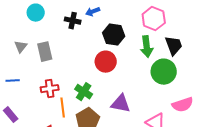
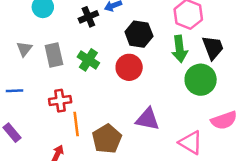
black cross: (73, 21) -> (88, 17), turned -35
green cross: (84, 92) -> (88, 60), moved

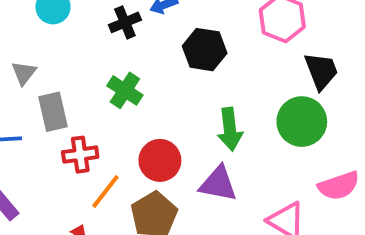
green arrow: (180, 49) -> (230, 129), moved
gray rectangle: (54, 55) -> (53, 112), moved
red circle: (129, 67) -> (160, 160), moved
orange line: (76, 124) -> (105, 192), turned 45

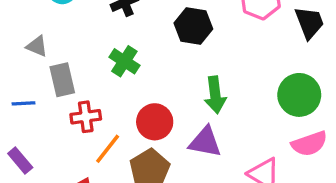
black trapezoid: (321, 71) -> (309, 23), moved
gray triangle: (24, 73) -> (37, 46), turned -45
green circle: (302, 122) -> (299, 95), moved

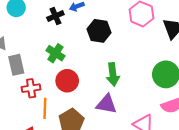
red circle: (155, 122) -> (67, 81), moved
orange line: (108, 149) -> (45, 108), turned -36

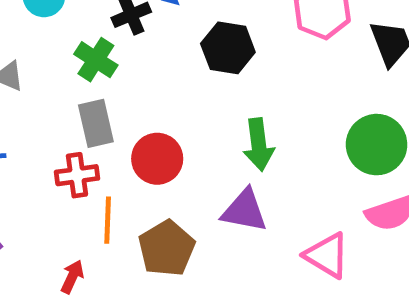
green cross: (55, 53) -> (96, 60), moved
gray rectangle: (16, 65) -> (96, 123), moved

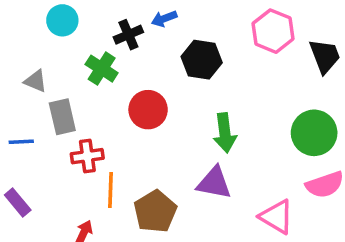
gray rectangle: (96, 123) -> (62, 117), moved
red circle: (157, 159) -> (148, 110), moved

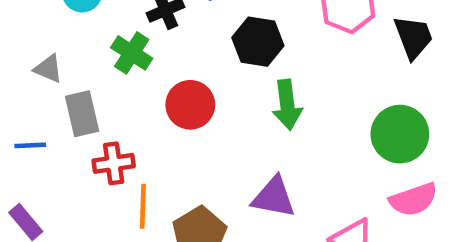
green arrow: (225, 133) -> (287, 105), moved

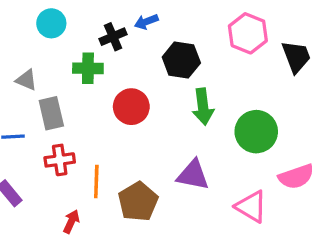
green cross: (132, 53) -> (88, 68), turned -32
green circle: (400, 134) -> (256, 132), moved
red cross: (114, 163) -> (60, 160), moved

